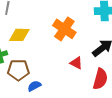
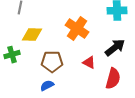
brown pentagon: (18, 70) -> (52, 62), moved

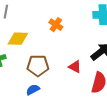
orange cross: (77, 29) -> (56, 25), moved, size x0.6

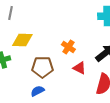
orange cross: (56, 25) -> (68, 47), moved

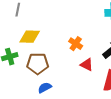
brown pentagon: (42, 67) -> (38, 64), moved

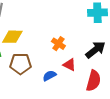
blue semicircle: (45, 88) -> (49, 76), moved

